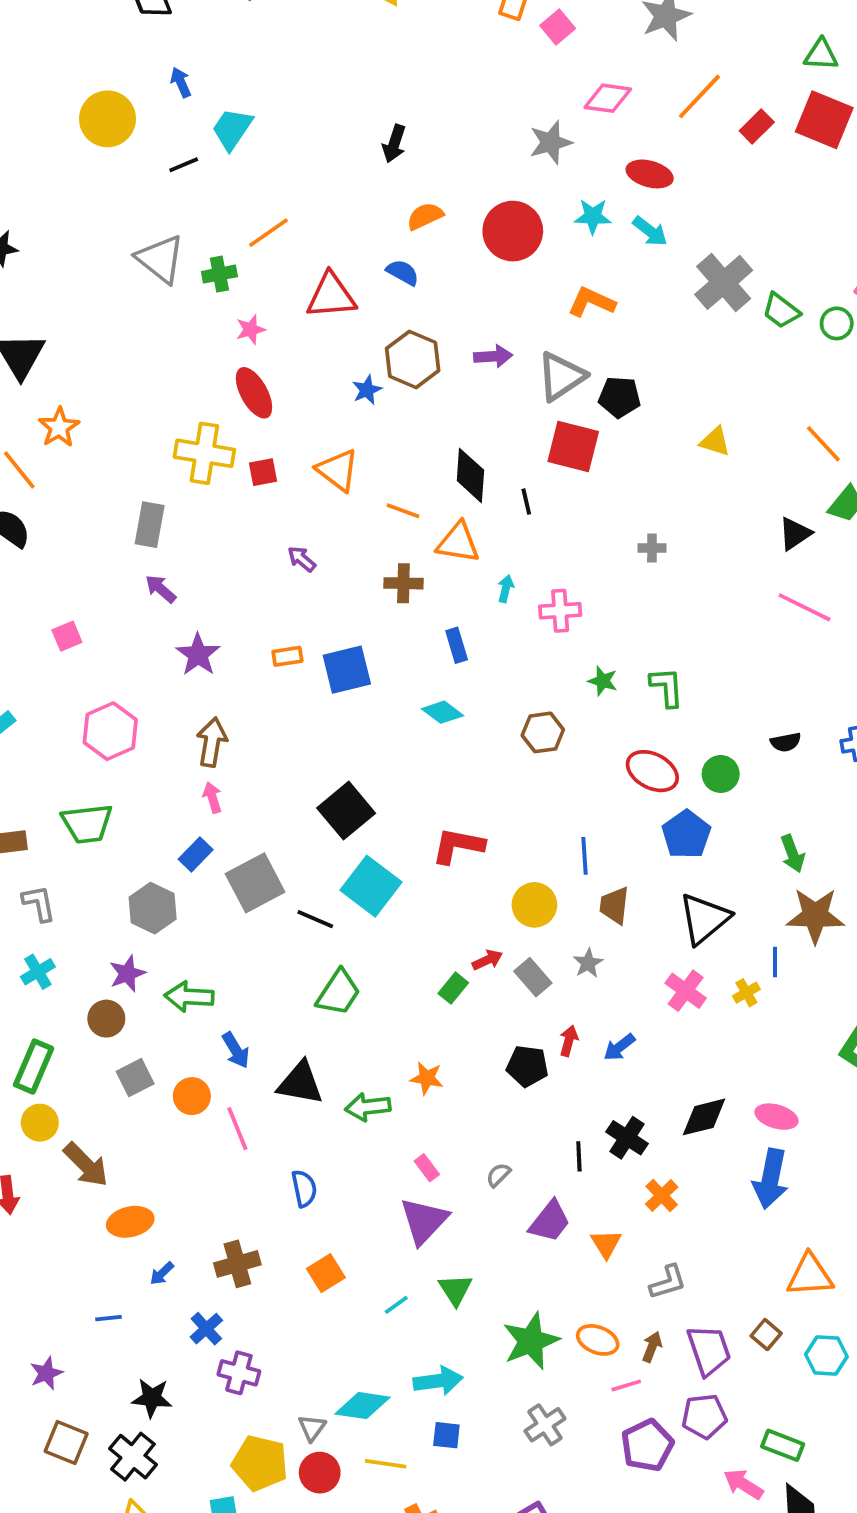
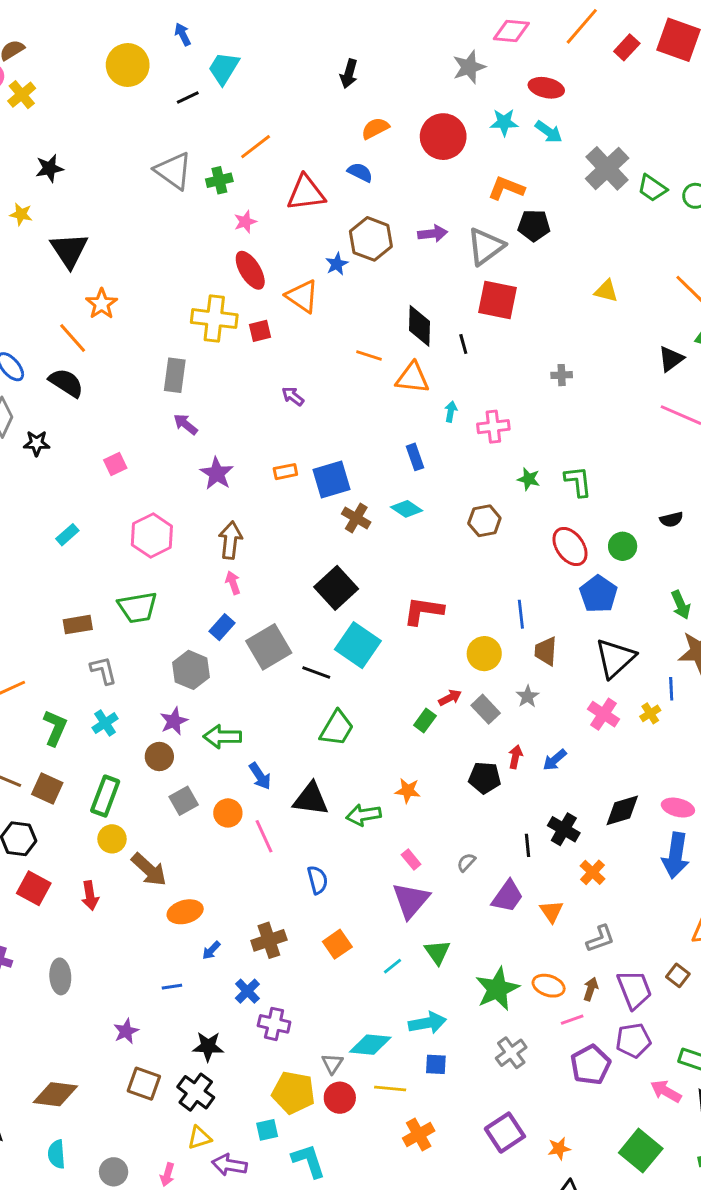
black pentagon: (620, 397) -> (534, 225), moved
orange triangle: (338, 470) -> (302, 296), moved
brown cross: (403, 583) -> (356, 518), moved, turned 32
red ellipse: (652, 771) -> (570, 547), turned 30

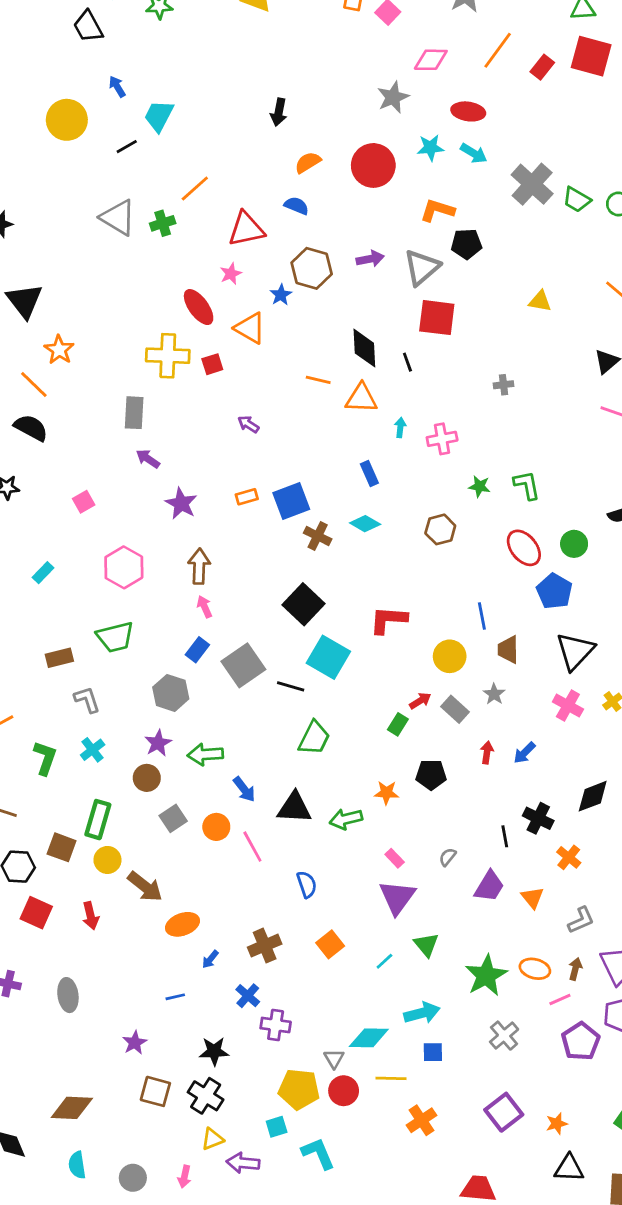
pink star: (245, 222) -> (231, 274), moved
black pentagon: (485, 778) -> (431, 775), moved
brown square: (47, 789) -> (62, 847), moved

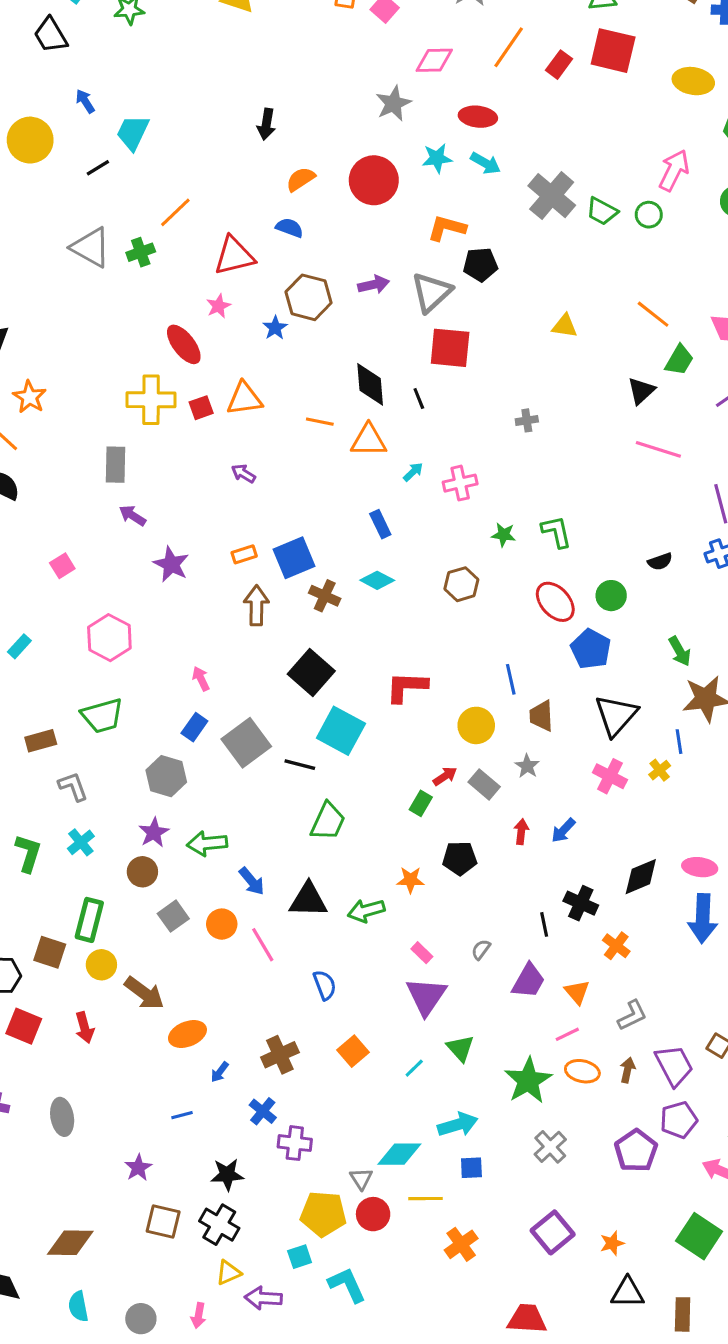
orange triangle: (250, 328) -> (244, 399), moved, turned -36
cyan arrow: (400, 428) -> (413, 472), turned 42
brown arrow: (199, 566) -> (256, 605), moved
pink line: (560, 1000) -> (567, 1034), moved

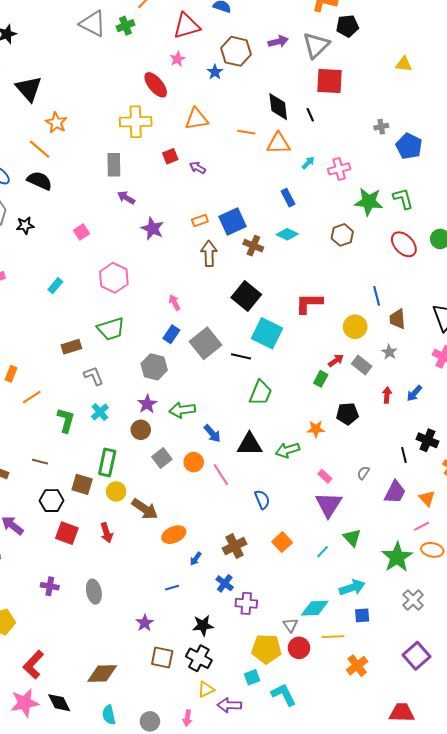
red square: (201, 408) -> (170, 156), moved
green star: (504, 535) -> (369, 202), size x1.8
blue pentagon: (591, 649) -> (409, 146), moved

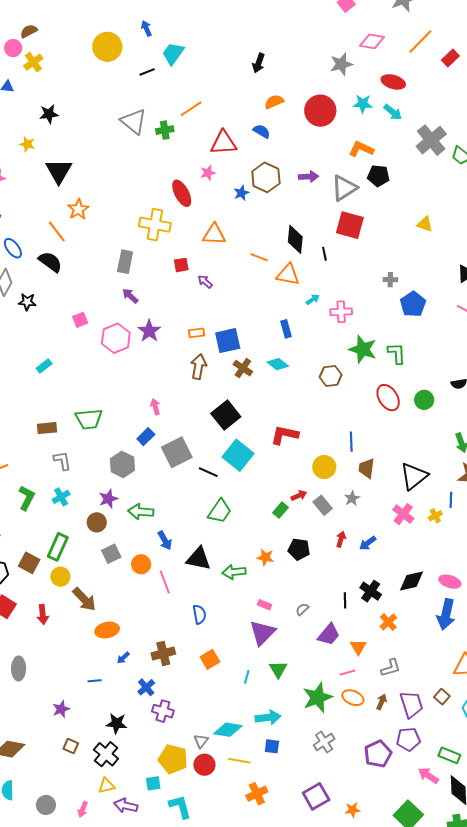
pink hexagon: (114, 278) -> (116, 338), moved
pink rectangle: (325, 476) -> (264, 605), turned -32
cyan line: (322, 552) -> (247, 677), turned -40
brown square: (162, 658) -> (71, 746), size x0.7

